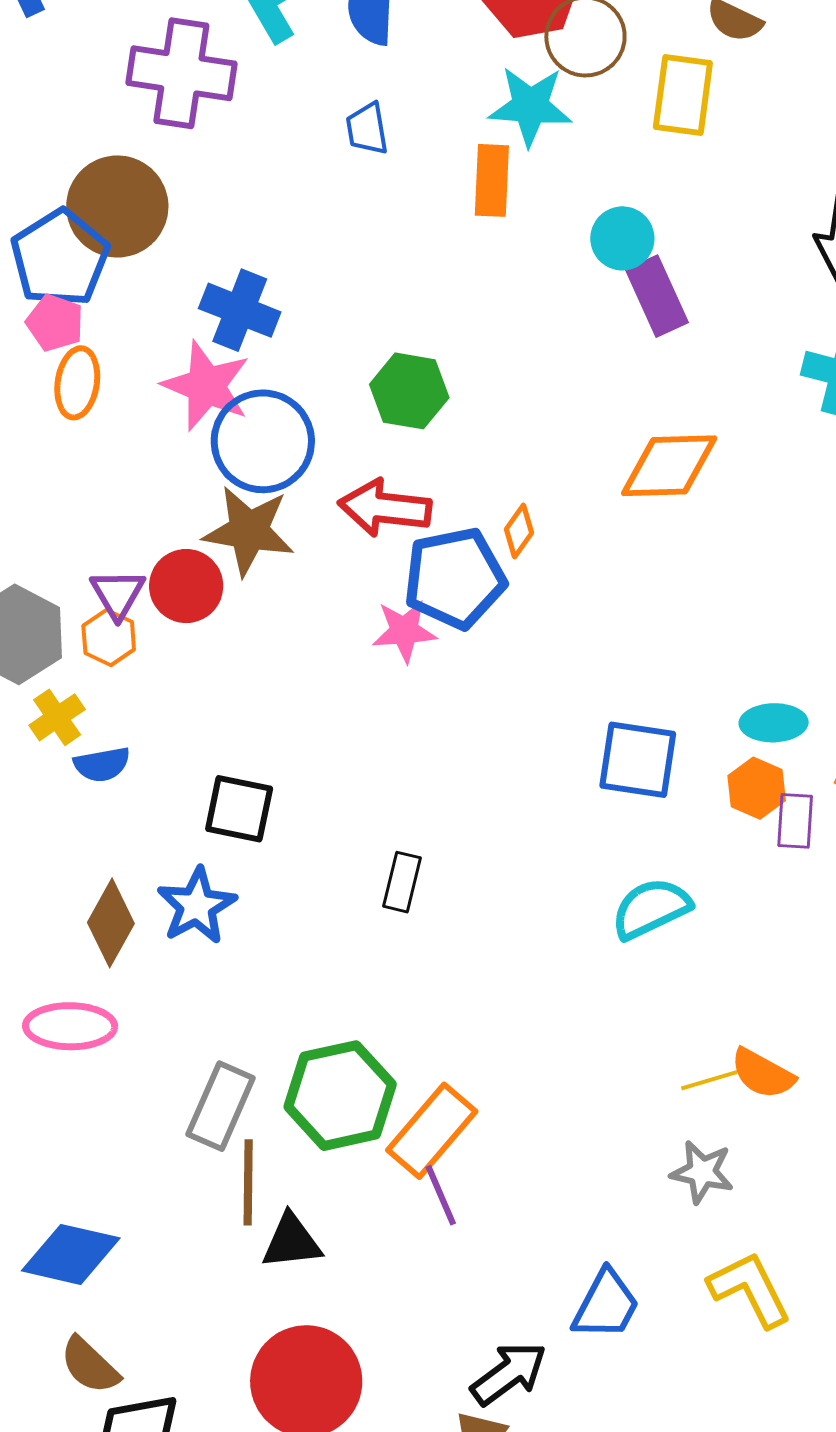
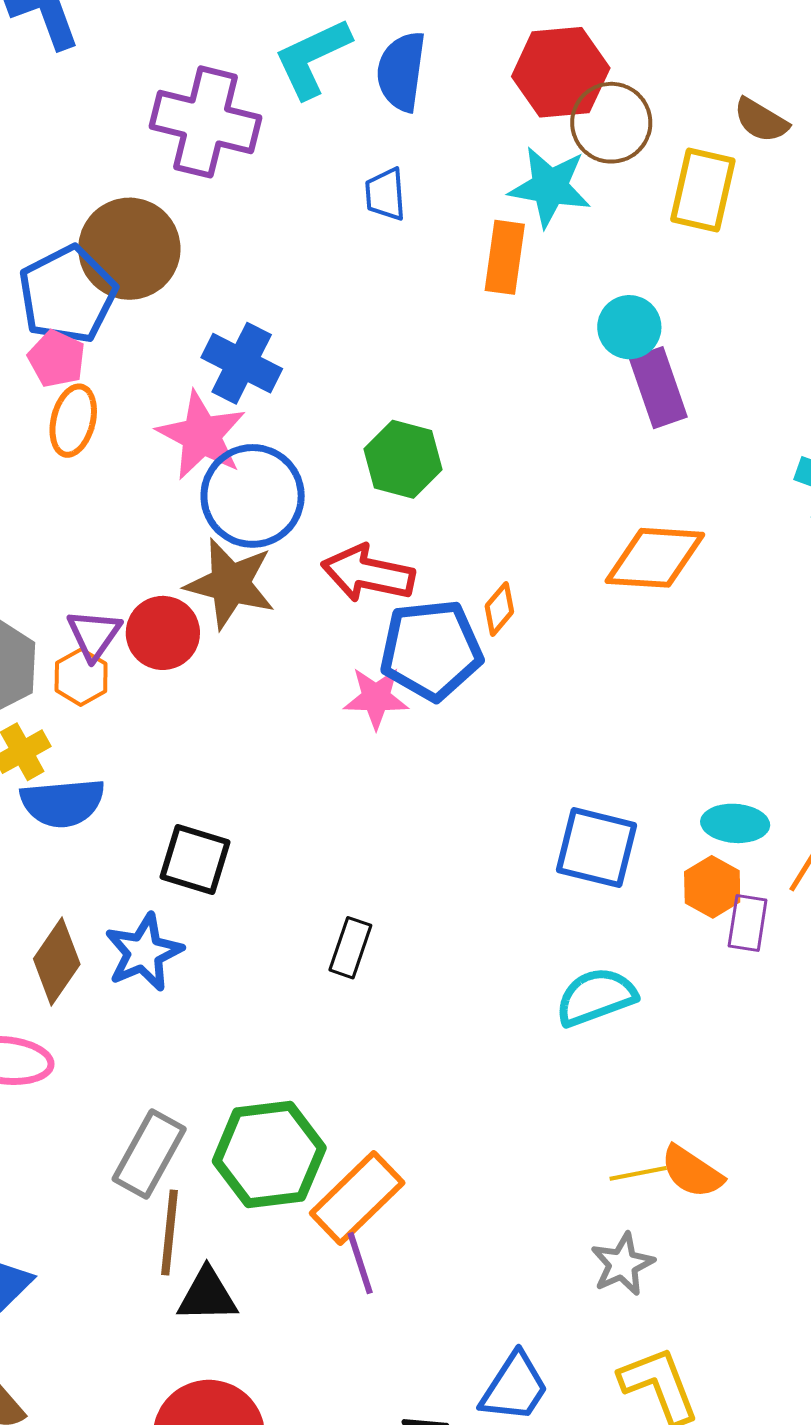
blue semicircle: (102, 764) -> (63, 803), size x1.5
gray star: (702, 1172) -> (622, 1264), turned 30

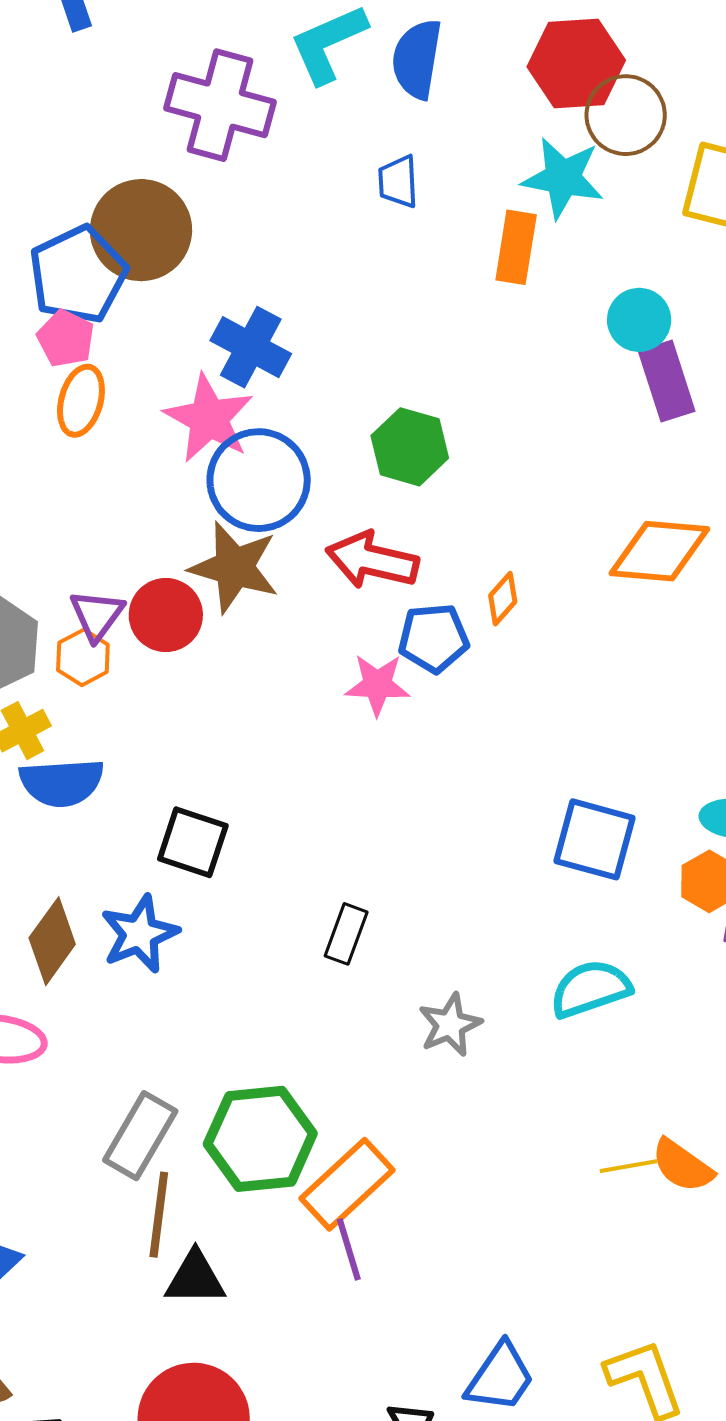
blue pentagon: (431, 650) -> (434, 638), size x0.7
gray star: (622, 1264) -> (450, 1025), moved

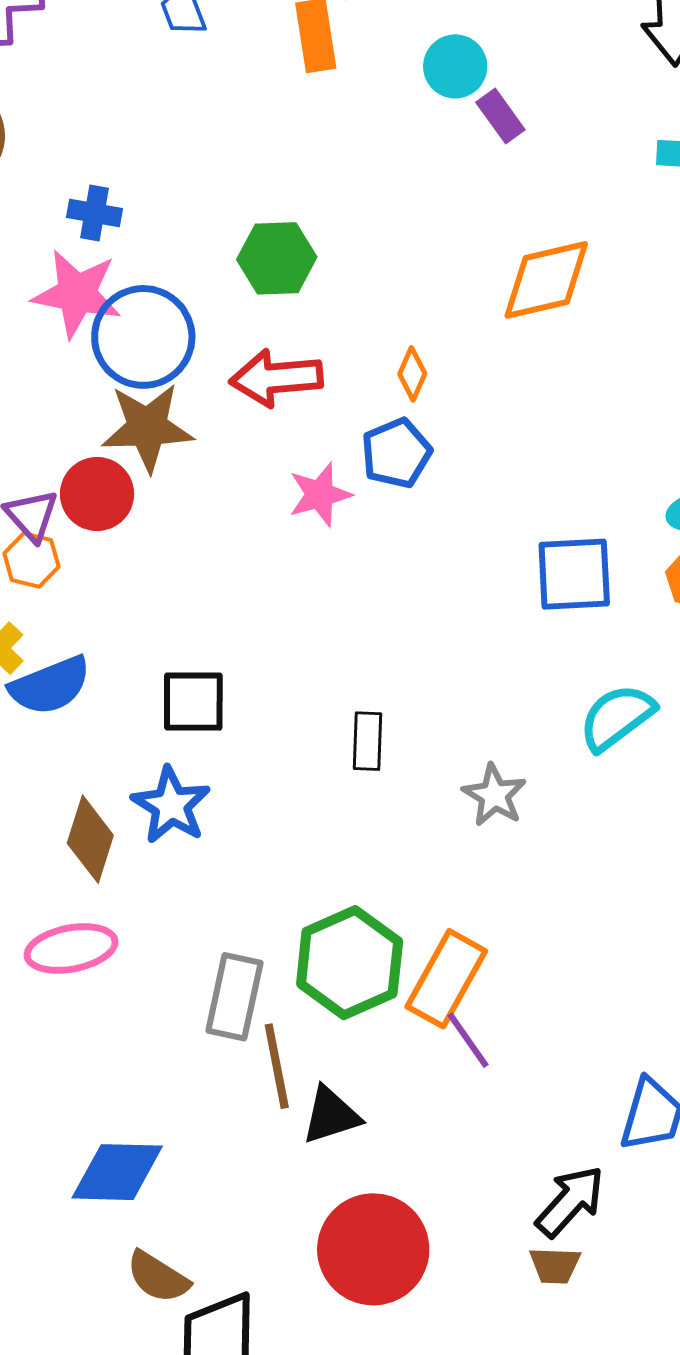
blue cross: (251, 347) -> (95, 213), size x0.7
purple rectangle: (667, 381) -> (500, 116), size x0.7
blue pentagon: (434, 638) -> (396, 453), moved

